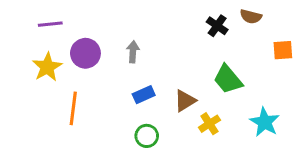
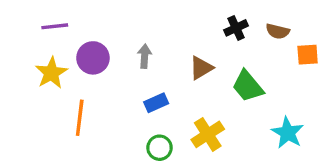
brown semicircle: (251, 17) -> (278, 31), moved
black cross: (217, 26) -> (236, 28), turned 30
brown triangle: (185, 101) -> (201, 68), moved
yellow cross: (209, 124) -> (208, 134), moved, size x1.4

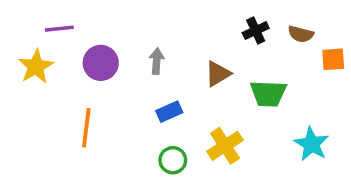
yellow star: (51, 73) -> (36, 67), moved
green trapezoid: (248, 86) -> (268, 94), turned -48

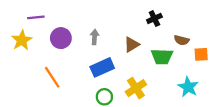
brown semicircle: (301, 34) -> (182, 40), moved
orange square: (333, 59) -> (201, 54), moved
blue rectangle: (169, 112) -> (102, 67), size x1.5
orange line: (86, 128) -> (52, 77), turned -40

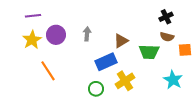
black cross: (154, 18) -> (166, 17), moved
yellow star: (22, 40) -> (32, 40), moved
blue rectangle: (102, 67) -> (106, 62), moved

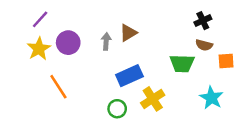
purple line: (33, 16) -> (40, 19), turned -42
brown triangle: (121, 41) -> (128, 33), moved

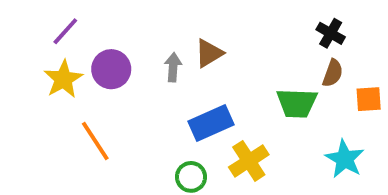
black cross: (203, 21) -> (331, 33), turned -35
brown semicircle: (204, 45) -> (333, 73), turned -84

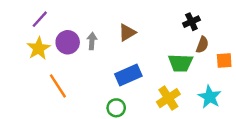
black cross: (331, 33) -> (191, 22), moved, turned 35
gray arrow: (173, 67) -> (92, 41), moved
yellow cross: (249, 161) -> (168, 98), moved

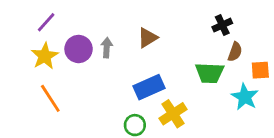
orange line: (58, 86) -> (50, 98), moved
cyan star: (210, 97) -> (245, 97), moved
yellow cross: (168, 98) -> (173, 114), moved

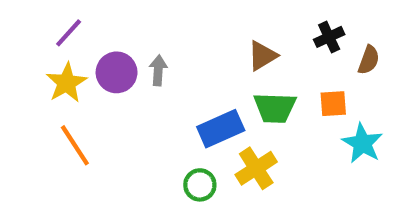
brown triangle: (148, 38) -> (262, 56), moved
brown semicircle: (235, 52) -> (369, 60), moved
orange square: (260, 70) -> (333, 104), moved
green trapezoid: (210, 73) -> (275, 108), moved

